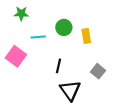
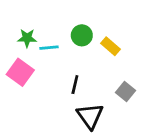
green star: (21, 14) -> (27, 38), moved
yellow rectangle: (86, 36) -> (111, 46), turned -40

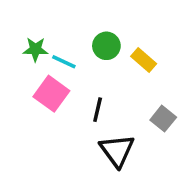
cyan line: (49, 48) -> (64, 62), turned 30
pink square: (20, 72) -> (51, 94), moved

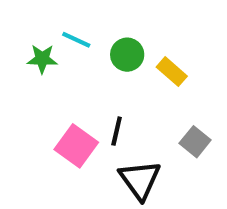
cyan line: (64, 62) -> (76, 40), moved
pink square: (51, 94) -> (76, 146), moved

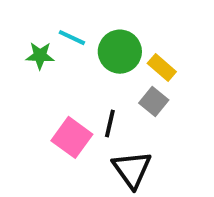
green circle: (127, 55) -> (120, 52), size x1.4
gray square: (195, 142) -> (154, 101), moved

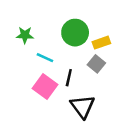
cyan line: (72, 38) -> (45, 58), moved
yellow rectangle: (162, 68) -> (101, 43), turned -60

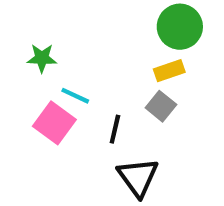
green circle: (75, 33) -> (180, 27), moved
pink square: (45, 86) -> (54, 123), moved

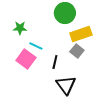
green circle: (180, 27) -> (65, 13), moved
yellow rectangle: (169, 71) -> (81, 34), size x1.5

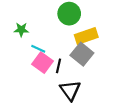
gray square: (77, 51) -> (82, 54), size x1.5
pink square: (26, 59) -> (43, 63), moved

